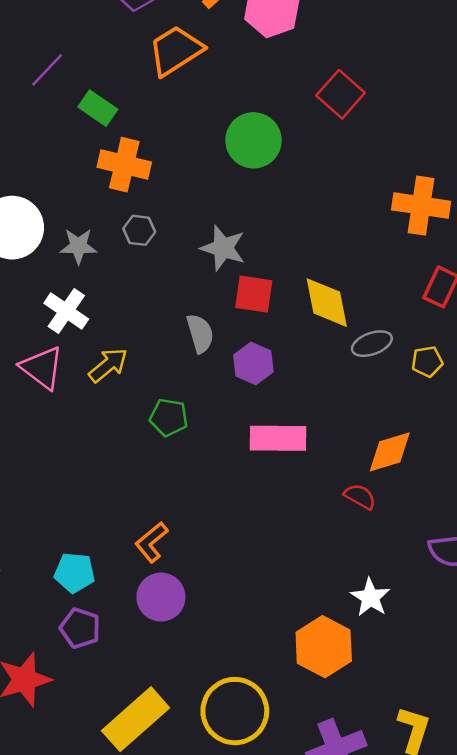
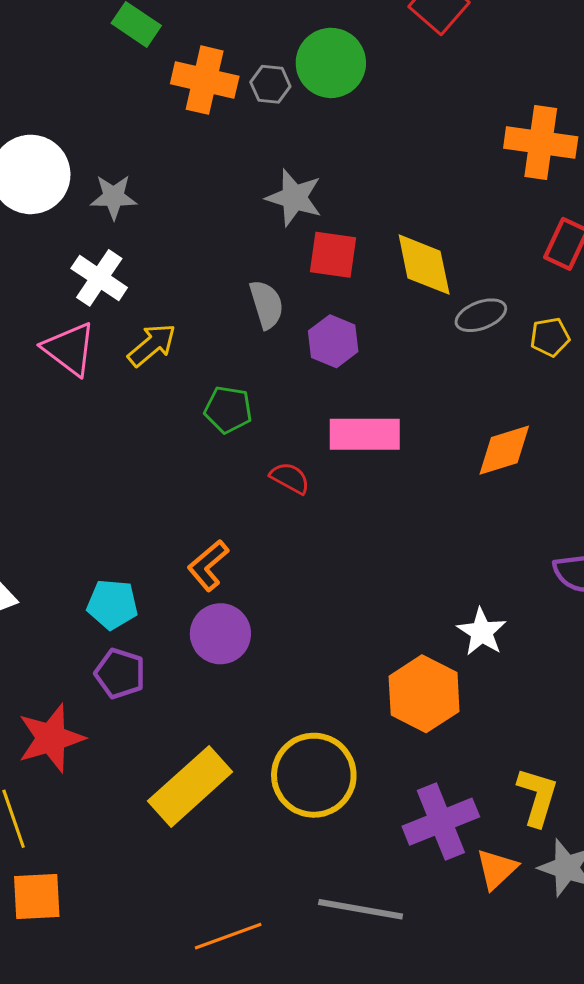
orange cross: (124, 165) -> (205, 80), moved
gray hexagon: (139, 230) -> (270, 84), moved
red semicircle: (360, 497) -> (290, 478), moved

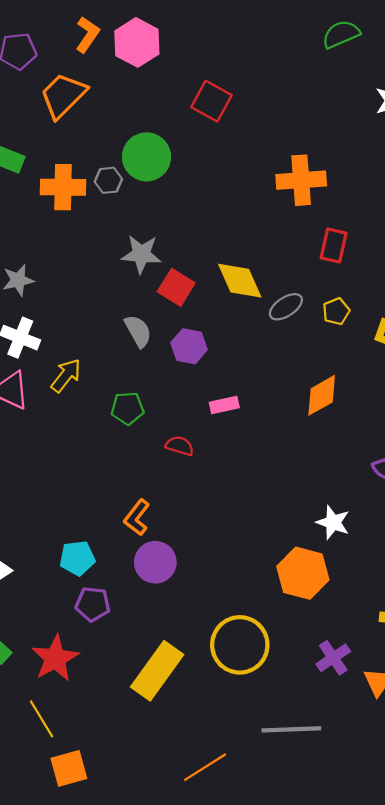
red square: (333, 255) -> (176, 287), turned 36
pink rectangle: (365, 434) -> (224, 405), size x0.6
purple cross: (441, 822) -> (333, 658), size x0.7

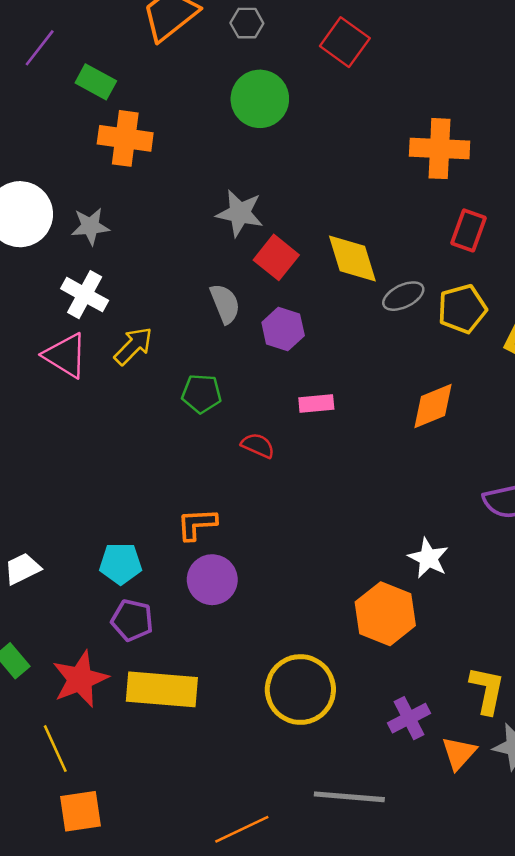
gray hexagon: (108, 180) -> (247, 23), moved
orange cross: (63, 187) -> (125, 138), moved
yellow pentagon: (336, 311) -> (462, 309), size x1.5
orange L-shape: (137, 517) -> (197, 524), turned 42
yellow rectangle: (157, 671) -> (162, 689), moved, turned 52

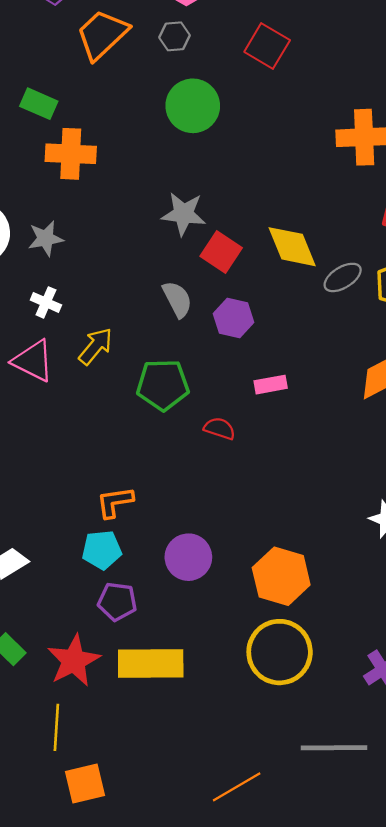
white cross: (85, 295) -> (46, 302), size x0.7
green pentagon: (201, 394) -> (163, 385), size x1.4
orange L-shape: (197, 524) -> (115, 502), moved
orange hexagon: (385, 614) -> (281, 576), moved
yellow line: (55, 749) -> (56, 727), turned 33

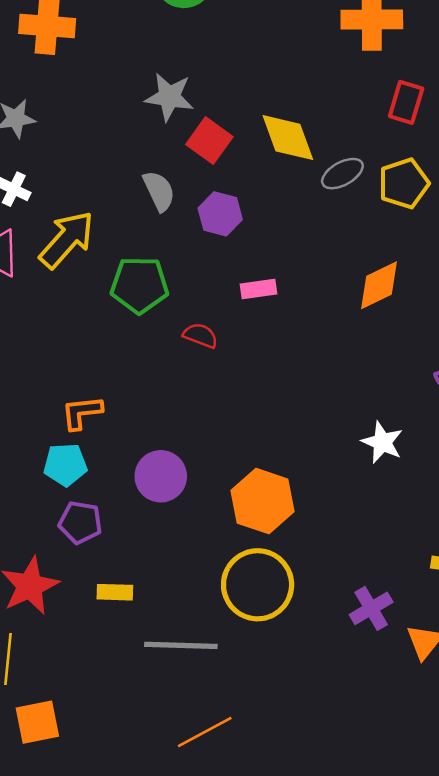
yellow arrow: (96, 346) -> (67, 240), size x1.4
yellow rectangle: (151, 663) -> (115, 592), size x0.5
gray line: (334, 748) -> (181, 645), moved

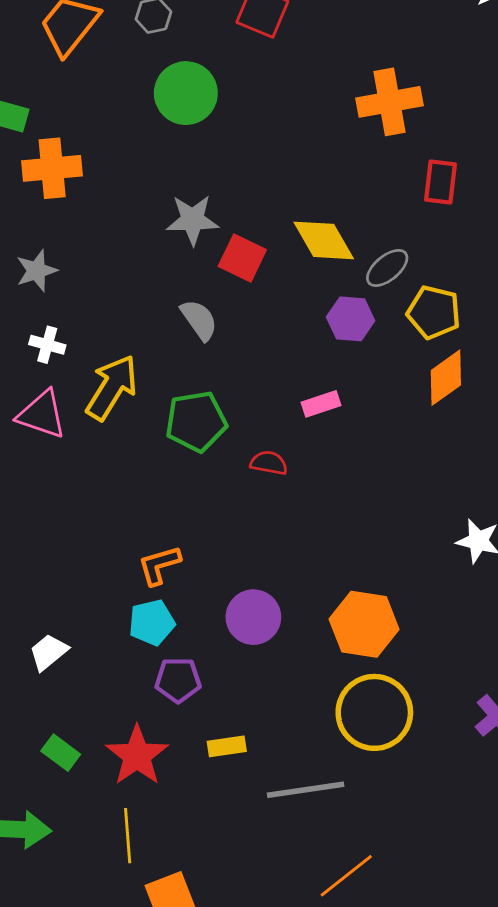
yellow pentagon: (404, 183) -> (434, 312), moved, turned -30
purple hexagon: (220, 214) -> (351, 319), moved

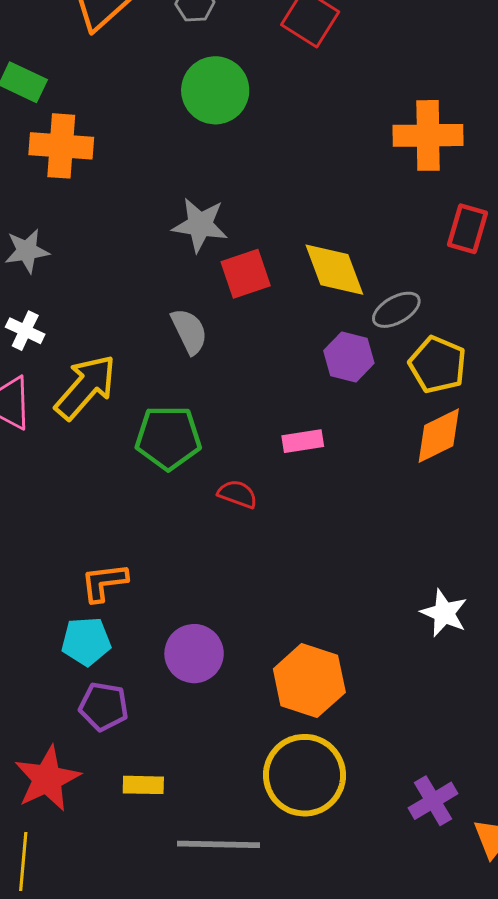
red square: (242, 258) -> (246, 274), turned 36

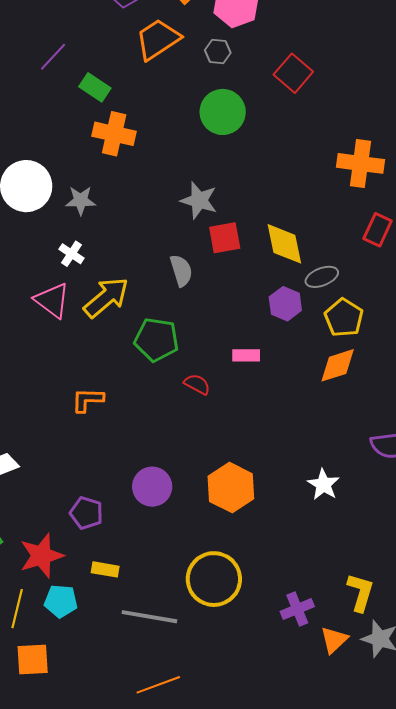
orange L-shape: (104, 582) -> (88, 400), moved
cyan pentagon: (86, 641) -> (61, 601), moved
orange hexagon: (309, 681) -> (231, 488), moved

